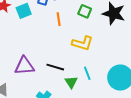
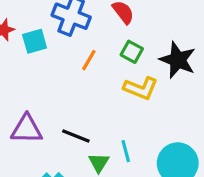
orange line: (59, 19) -> (89, 60), turned 32
yellow L-shape: (82, 43) -> (141, 88), moved

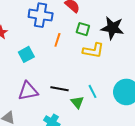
cyan square: (35, 41) -> (26, 54), moved

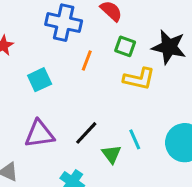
black line: (60, 89) -> (86, 133), turned -60

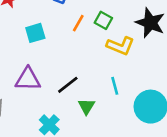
green square: (125, 46) -> (103, 20), moved
cyan line: (135, 139) -> (115, 86), moved

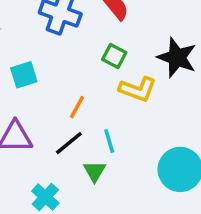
orange line: (78, 23) -> (77, 107), moved
cyan line: (115, 86) -> (109, 141), moved

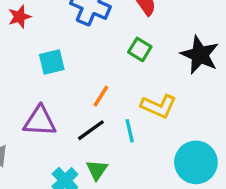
yellow L-shape: (138, 89) -> (159, 106), moved
green triangle: (95, 171) -> (97, 170), moved

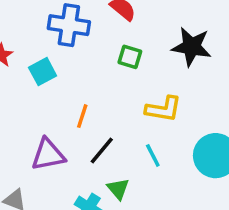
cyan square: (52, 62) -> (43, 72), moved
orange line: (101, 96) -> (82, 116), moved
cyan line: (130, 131) -> (153, 155), moved

